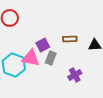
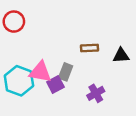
purple square: (43, 45) -> (55, 85), moved

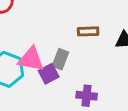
purple cross: (96, 93) -> (87, 96), moved, turned 36

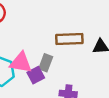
brown rectangle: (88, 31) -> (69, 39), size x1.5

